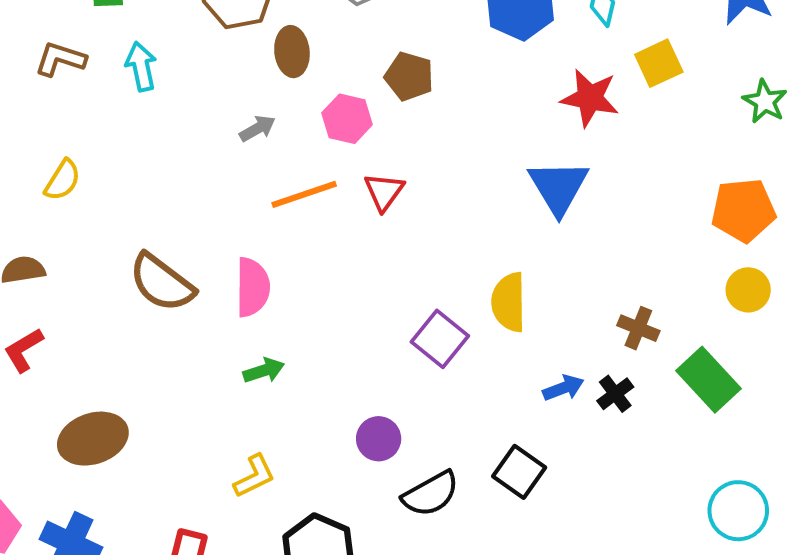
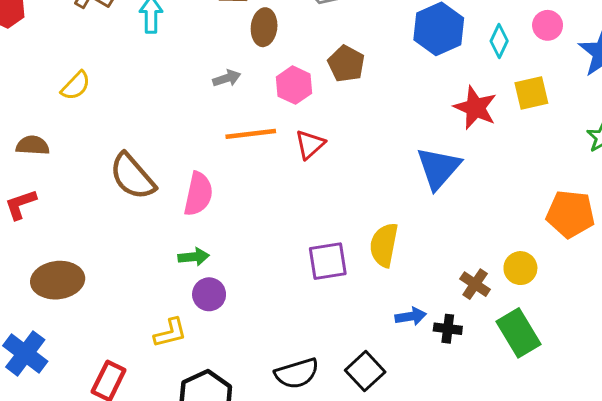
yellow circle: (748, 290) -> (520, 268), moved
purple square: (440, 339) -> (328, 261), turned 30
black cross: (615, 394) -> (448, 329), turned 32
purple circle: (379, 439) -> (209, 294), moved

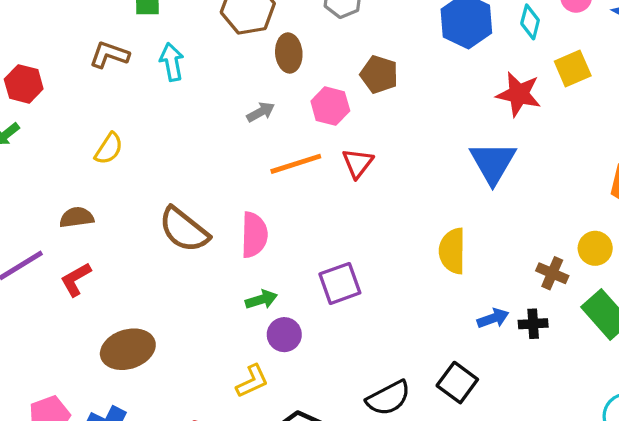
purple square: (328, 261) -> (340, 283), moved

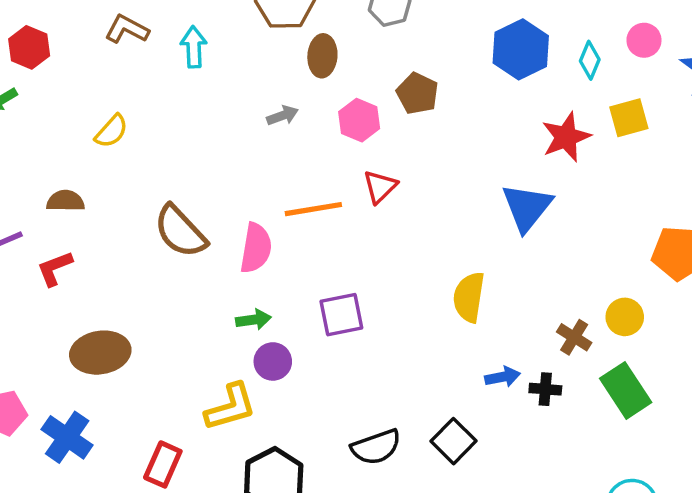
red star: (519, 94) -> (566, 137), turned 30
orange line: (296, 164) -> (313, 209), moved
yellow L-shape: (252, 381) -> (231, 407), size x1.4

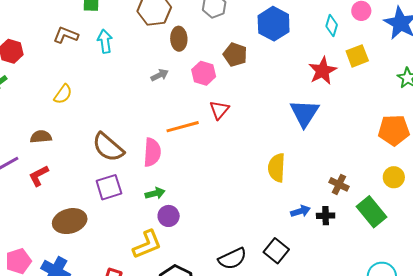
blue hexagon: (521, 49) -> (274, 24), moved
purple square: (341, 315) -> (109, 187), moved
yellow circle: (625, 317) -> (394, 177), moved

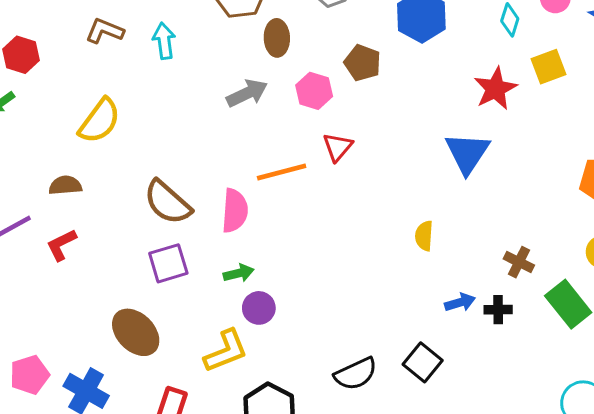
gray arrow: (160, 75) -> (247, 93), size x1.5
yellow semicircle: (63, 94) -> (100, 121), size x1.5
yellow semicircle: (277, 168) -> (424, 236), size x0.7
brown ellipse: (70, 221) -> (136, 332), moved, turned 60

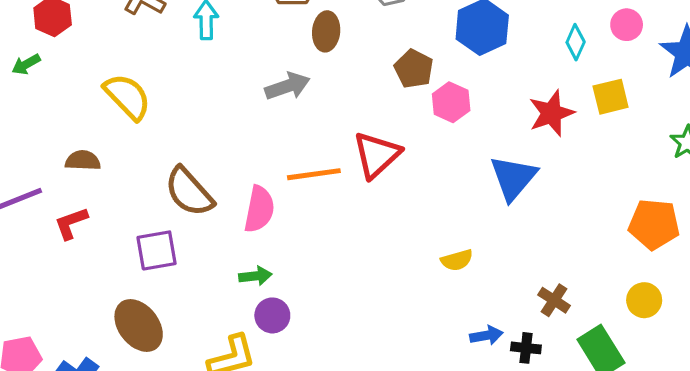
pink hexagon: (314, 91) -> (451, 102), moved
yellow semicircle: (100, 121) -> (127, 97), turned -87
red triangle: (338, 147) -> (377, 155), size x1.5
yellow semicircle: (424, 236) -> (457, 260), turned -116
purple square: (168, 263) -> (157, 250), moved

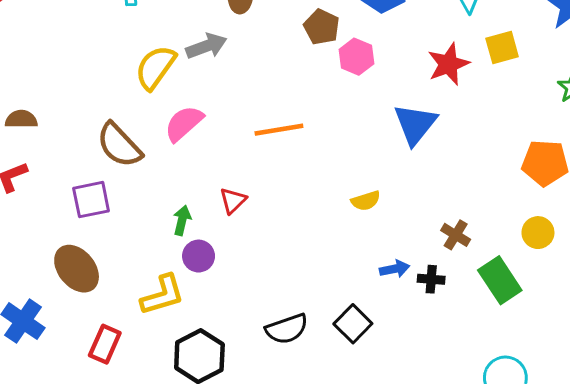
yellow semicircle: (127, 97) -> (155, 67), moved, turned -99
red triangle: (377, 155) -> (233, 201), moved, size x0.6
orange line: (314, 174) -> (279, 130), moved
pink semicircle: (259, 209) -> (184, 123), moved, turned -141
green arrow: (255, 276) -> (182, 220), turned -68

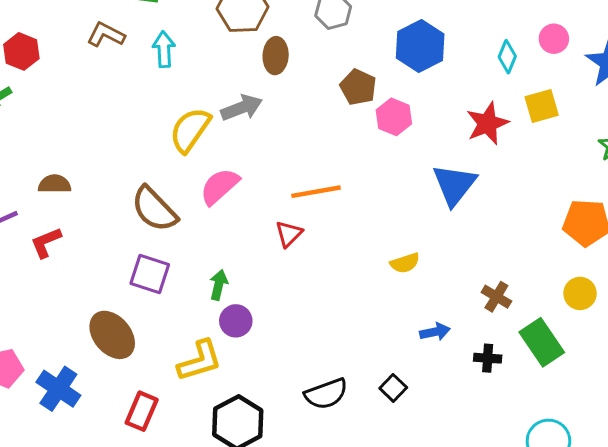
purple square: (91, 200) -> (150, 274), moved, turned 30
red triangle: (233, 201) -> (289, 234), moved
black cross: (431, 279) -> (488, 358), moved
black square: (353, 324) -> (393, 388), size x0.7

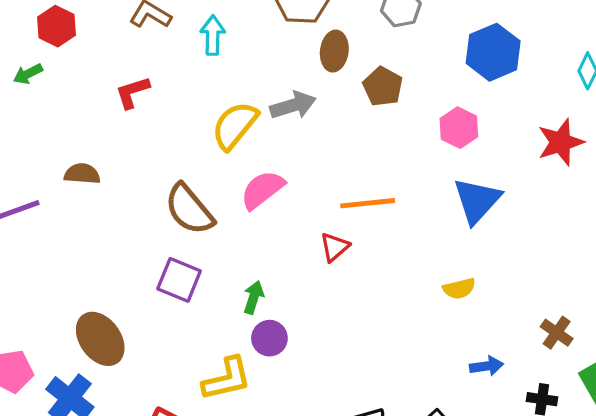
brown pentagon: (358, 87) -> (383, 87), moved
blue triangle: (454, 185) -> (477, 201), moved
red L-shape: (46, 242) -> (132, 92), moved
brown ellipse: (112, 335) -> (100, 339), moved

